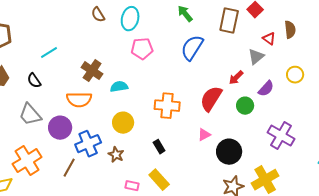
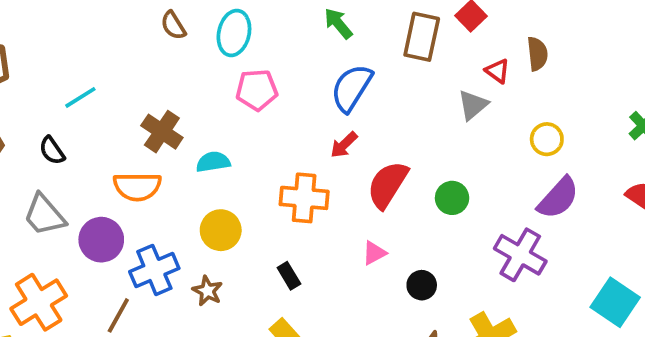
red arrow: (236, 78) -> (344, 145), moved
purple semicircle: (266, 89) -> (558, 198), moved, size x1.4
black circle: (229, 152) -> (422, 285), size x0.6

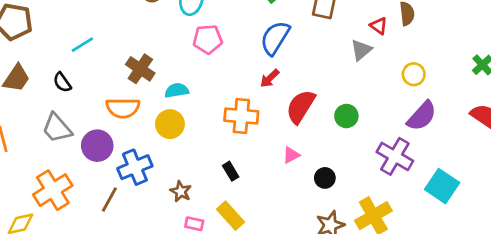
yellow circle: (221, 230) -> (170, 124), moved
brown star: (207, 291) -> (181, 191), moved
cyan square: (615, 302) -> (442, 186), moved

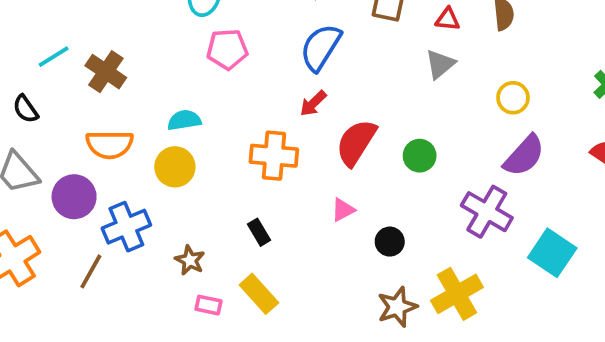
red triangle: (379, 26) -> (448, 19), moved, turned -30
brown cross: (140, 69) -> (106, 72), moved

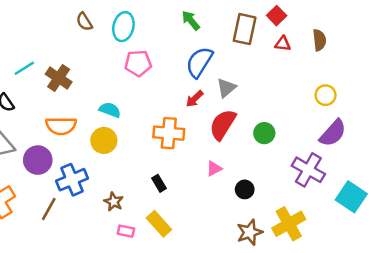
gray triangle: (440, 64) -> (226, 88), moved
cyan semicircle: (184, 120) -> (110, 110), turned 30

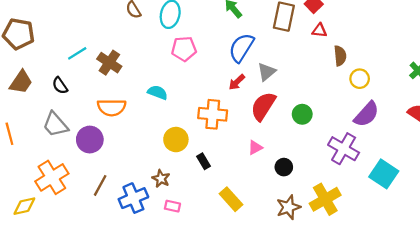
brown semicircle: (319, 40) -> (340, 56), moved
yellow circle: (104, 140) -> (176, 140), moved
blue cross: (72, 180) -> (133, 198), moved
yellow rectangle: (159, 224) -> (231, 199), moved

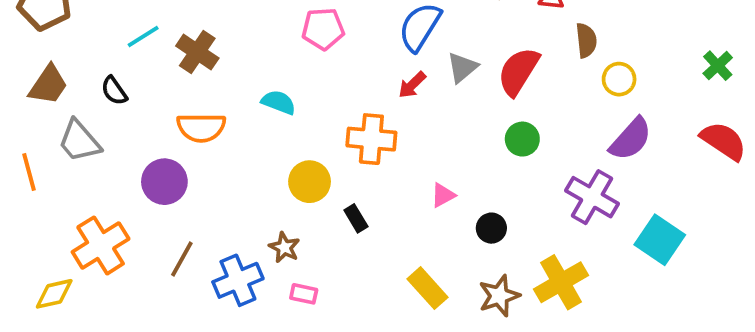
red semicircle: (263, 106) -> (518, 71), moved
gray trapezoid: (55, 125) -> (79, 141), moved
yellow rectangle: (231, 199) -> (428, 288), moved

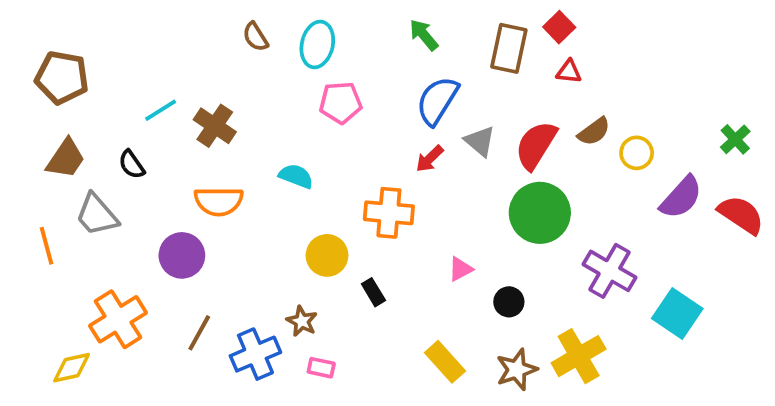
brown semicircle: (586, 40) -> (594, 132), moved, turned 60
gray triangle: (462, 67) -> (480, 141), turned -40
green circle: (522, 139) -> (540, 213), size x1.8
purple semicircle: (631, 139) -> (681, 197), moved

